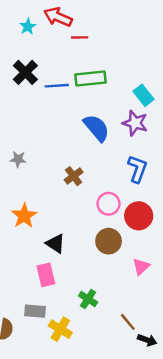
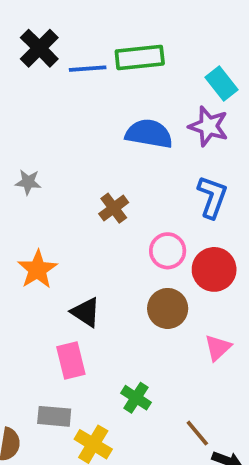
blue semicircle: (96, 128) -> (149, 134), turned -40

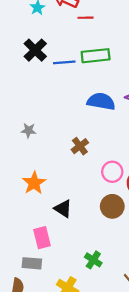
pink rectangle: (71, 361) -> (42, 238), moved
gray rectangle: (54, 416) -> (32, 263), moved

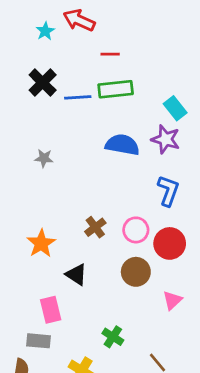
red line: (85, 18) -> (110, 54), moved
gray star: (29, 130) -> (44, 158), moved
brown cross: (80, 146) -> (95, 227), moved

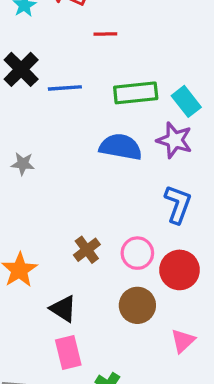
green rectangle: (116, 89) -> (136, 93), moved
pink rectangle: (51, 310) -> (68, 353), moved

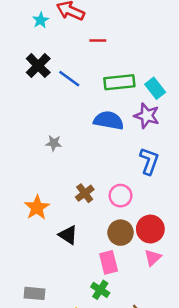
blue line: (65, 88) -> (69, 79), turned 40
gray star: (23, 164) -> (54, 143), moved
red circle: (180, 270) -> (150, 229), moved
pink rectangle: (68, 353) -> (109, 262), moved

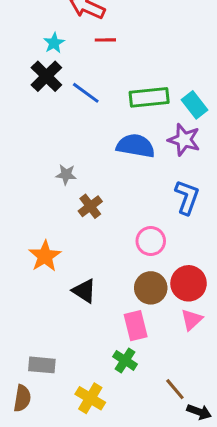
cyan star: (41, 20) -> (54, 43), moved
red line: (98, 41) -> (105, 40), moved
brown cross: (85, 193) -> (90, 206), moved

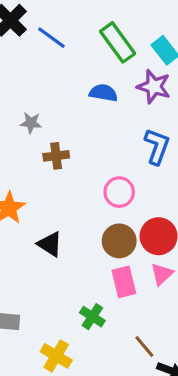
green rectangle: (149, 97) -> (118, 42), turned 60
blue semicircle: (136, 146) -> (103, 93), size x0.7
brown cross: (90, 206) -> (56, 156), turned 30
pink rectangle: (136, 326) -> (124, 282), moved

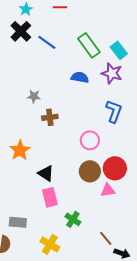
pink triangle: (162, 274) -> (108, 190), moved, turned 35
pink rectangle: (124, 282) -> (50, 197), moved

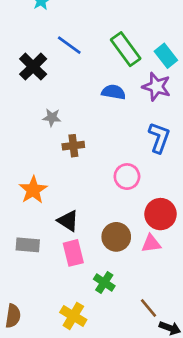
black cross: (21, 31) -> (33, 67), moved
brown circle: (90, 171) -> (116, 237), moved
gray rectangle: (18, 222) -> (28, 245), moved

